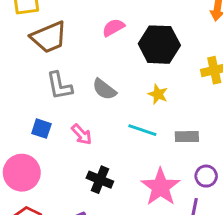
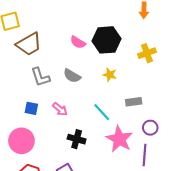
pink semicircle: (113, 28) -> (78, 42), moved, turned -112
cyan line: (142, 130) -> (102, 112), moved, turned 36

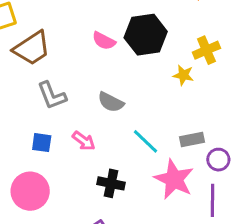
yellow star: (110, 75) -> (183, 75), moved
gray semicircle: (72, 76) -> (111, 102), moved
gray rectangle: (134, 102) -> (192, 140), moved

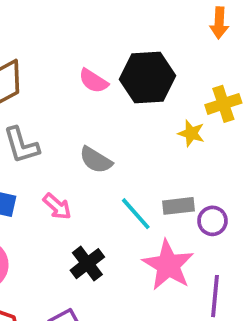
gray rectangle: (192, 140) -> (178, 206), moved
purple circle: (218, 160) -> (212, 221), moved
black cross: (111, 183) -> (87, 264), turned 36

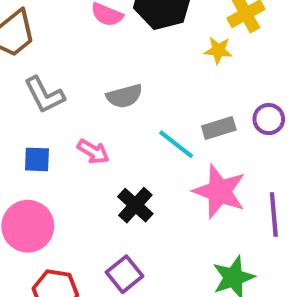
gray semicircle: (96, 160) -> (124, 96), turned -36
purple circle: (212, 221) -> (269, 119), moved

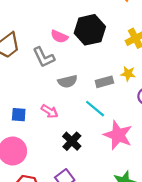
yellow star: (218, 50) -> (128, 74), moved
gray L-shape: (44, 95) -> (44, 57), moved
gray rectangle: (219, 128) -> (104, 82), moved

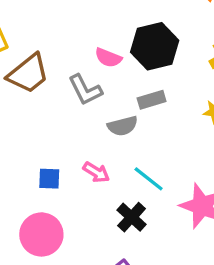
gray rectangle: (104, 82) -> (152, 100), moved
cyan line: (95, 109) -> (149, 179), moved

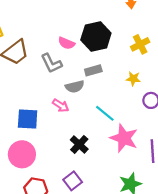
pink arrow: (96, 172) -> (61, 105), moved
blue square: (49, 179) -> (28, 119), size x1.5
cyan line: (149, 179) -> (105, 113), moved

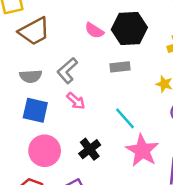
gray L-shape: (51, 63) -> (67, 71), moved, turned 65
gray semicircle: (75, 87) -> (31, 76), moved
pink circle: (22, 154) -> (45, 151), moved

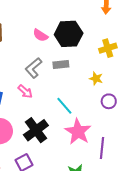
gray L-shape: (67, 71) -> (34, 68), moved
black cross: (90, 149) -> (36, 130), size x1.4

